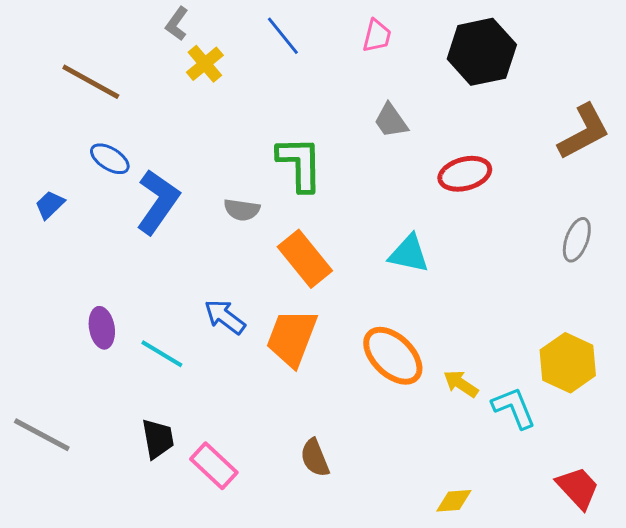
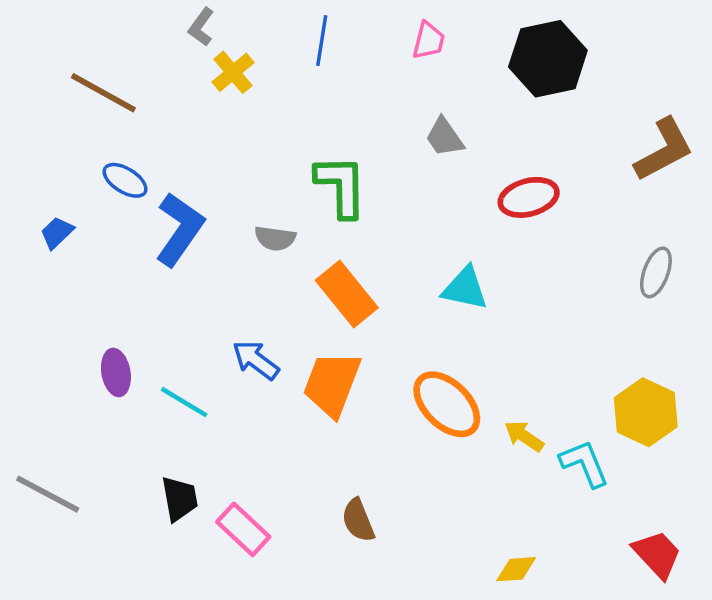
blue line: (283, 36) -> (322, 41), turned 48

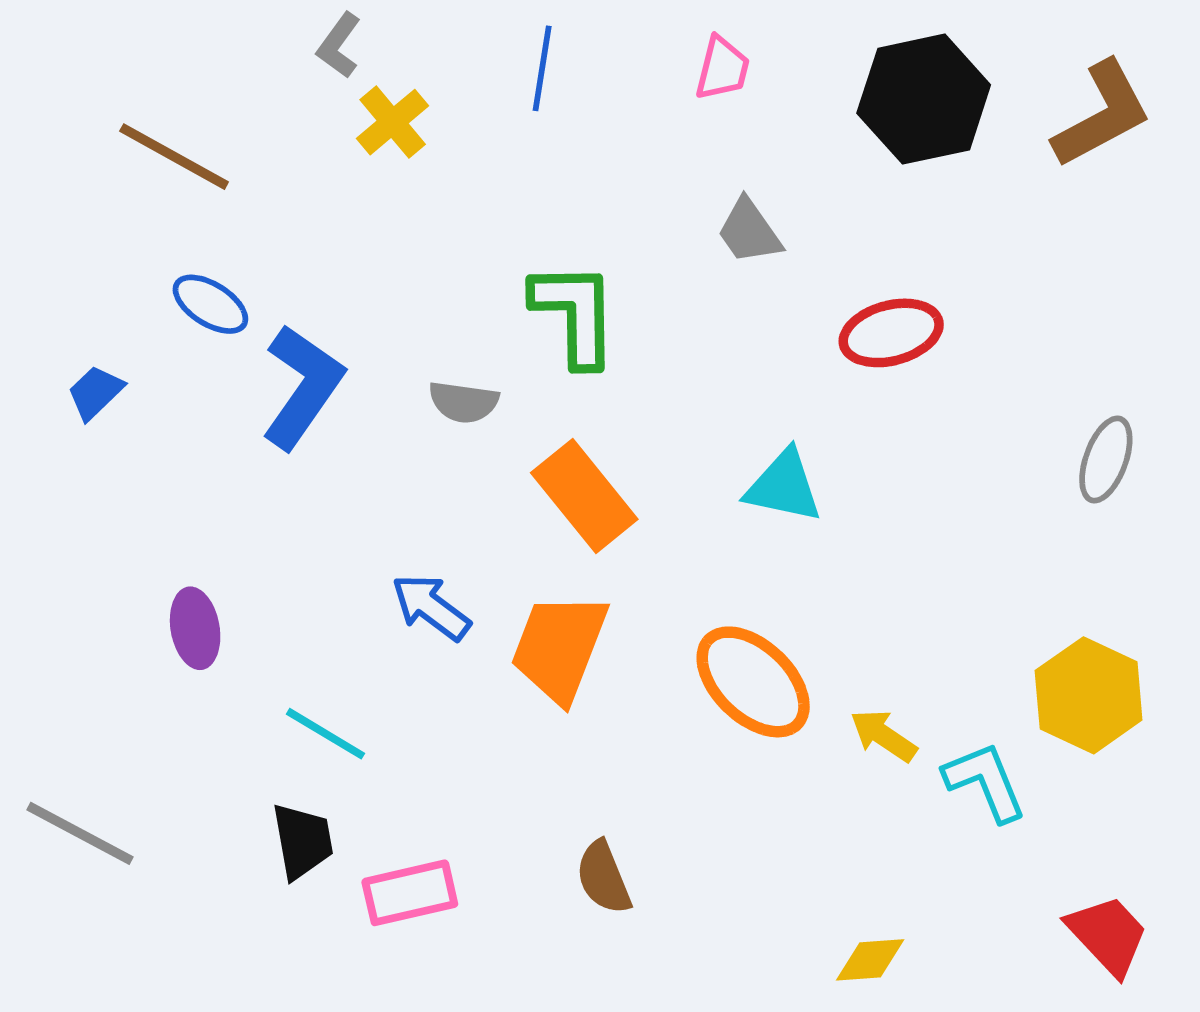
brown L-shape: (664, 150) -> (1102, 114), moved
cyan line: (184, 402) -> (325, 734), moved
pink rectangle: (243, 529) -> (410, 893), turned -56

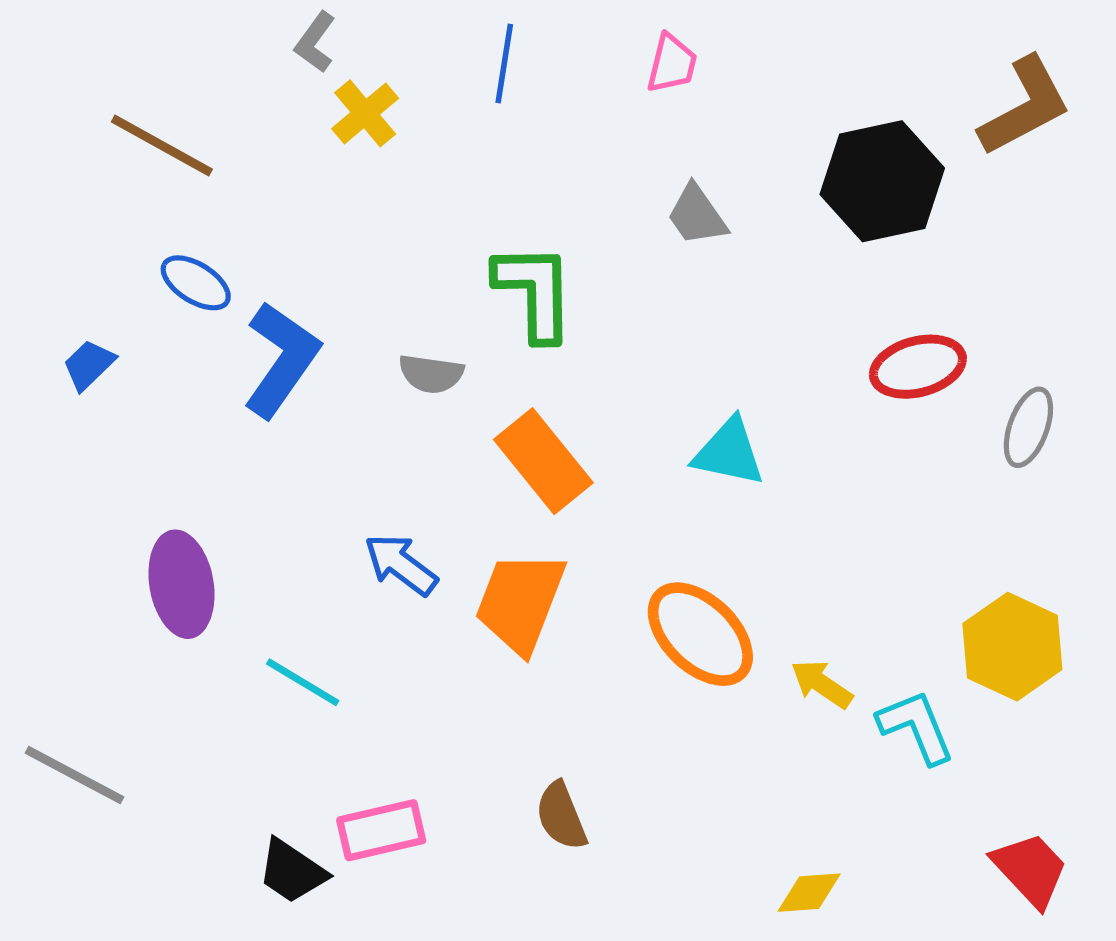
black hexagon: (924, 99) -> (882, 181), moved
red ellipse: (891, 333) -> (918, 367), moved
purple ellipse: (195, 628) -> (181, 584), size x1.4
black trapezoid: (302, 841) -> (292, 871), moved, turned 134

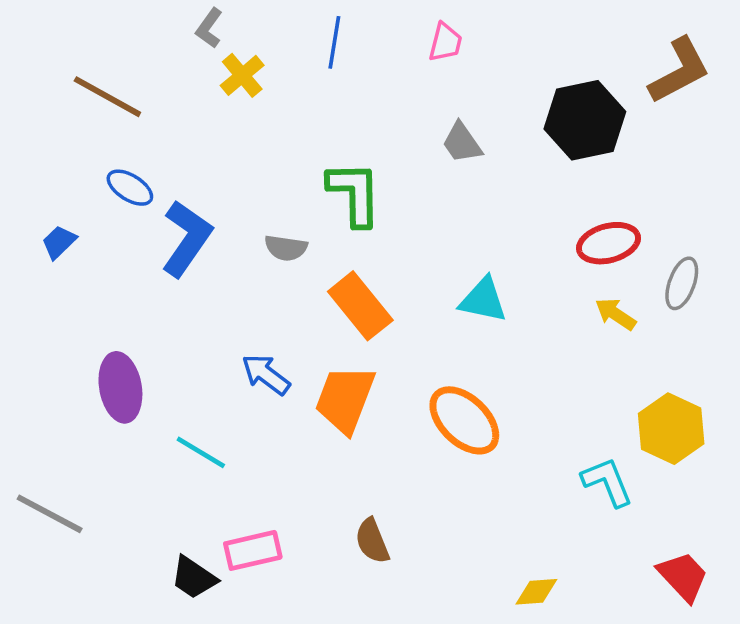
yellow arrow: (822, 684) -> (616, 314), moved

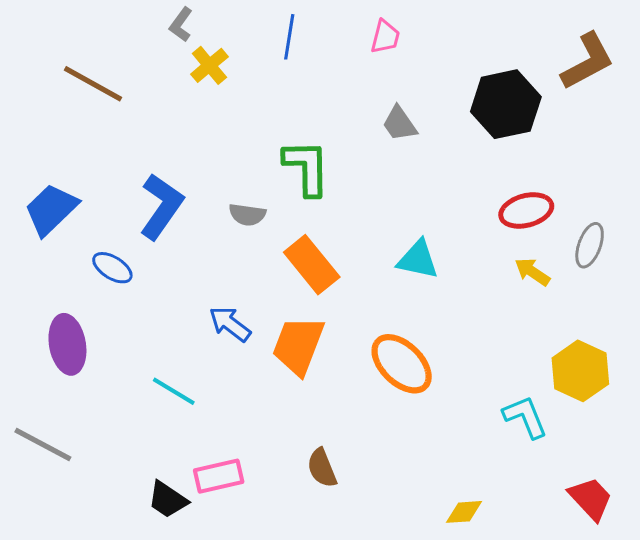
blue ellipse: (130, 188) -> (112, 268), moved
blue trapezoid: (59, 242) -> (51, 209), size x1.8
purple ellipse: (120, 387) -> (67, 344), moved

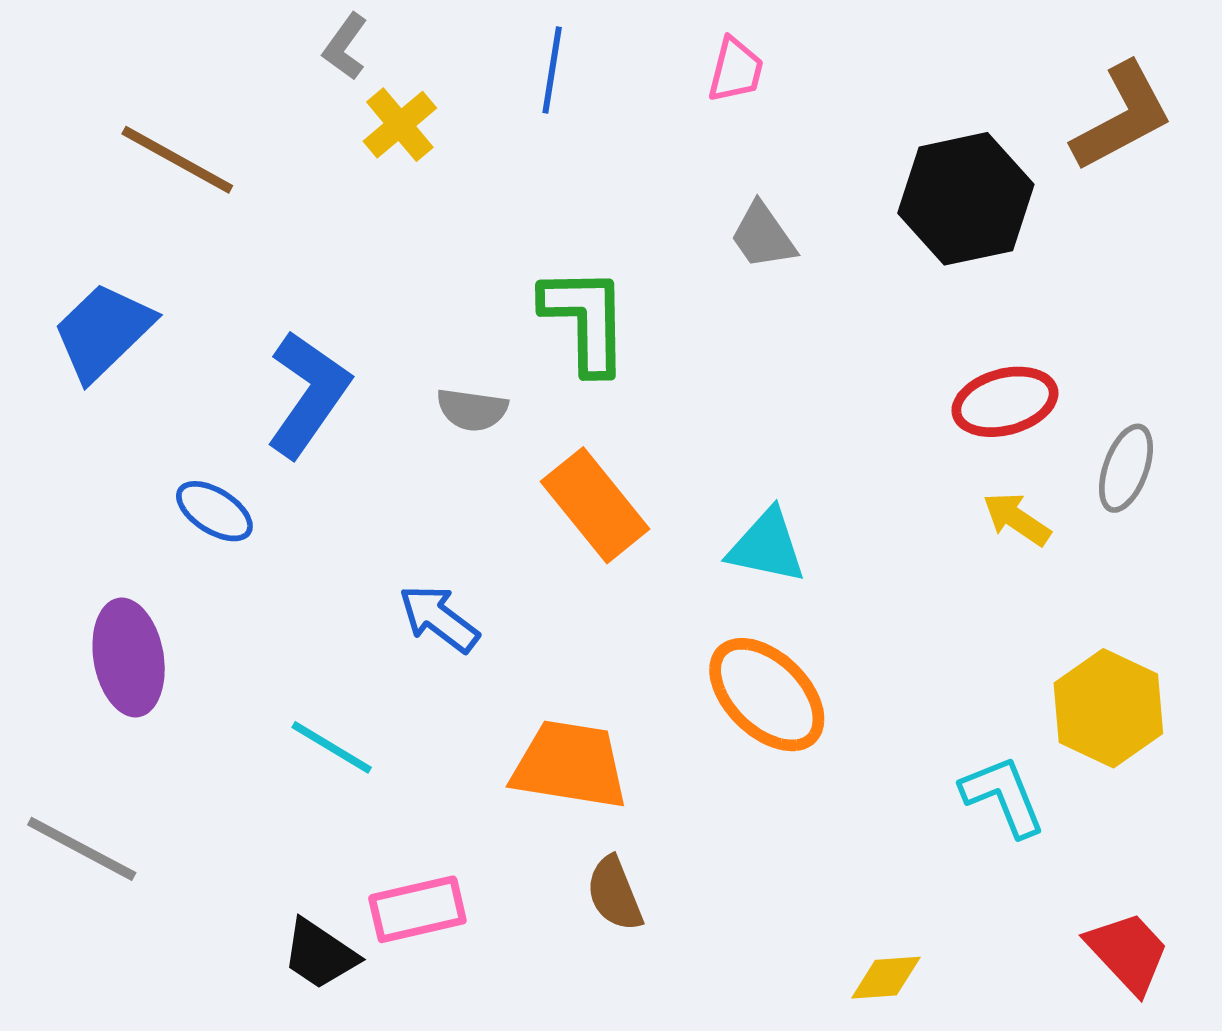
blue trapezoid: (51, 209) -> (103, 332), moved
cyan triangle: (418, 260) -> (767, 546), moved
orange trapezoid: (298, 345) -> (570, 765), moved, turned 78

